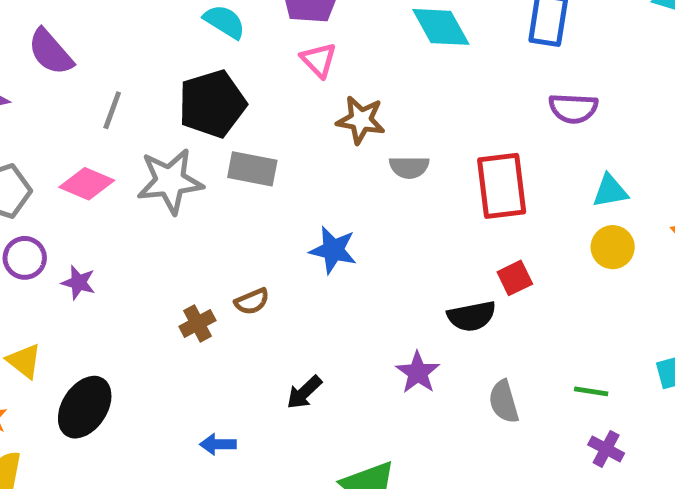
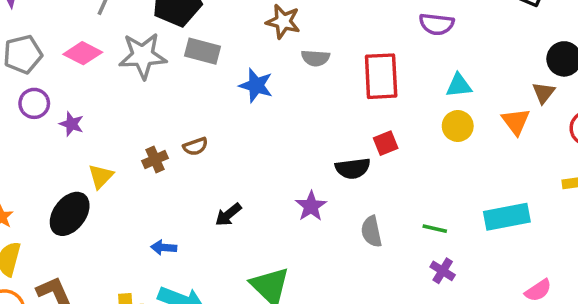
blue star: (333, 250) -> (256, 85), moved
yellow triangle: (24, 361) -> (101, 176), moved, turned 32

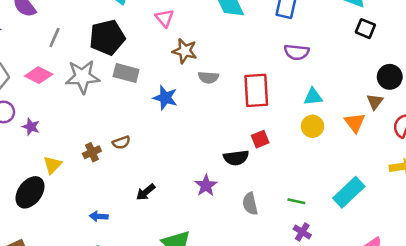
cyan rectangle: (507, 217) -> (349, 192), turned -32

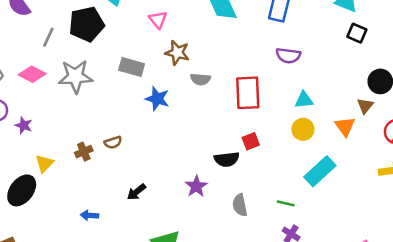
black pentagon: (107, 37) -> (87, 24), moved
gray rectangle: (126, 73) -> (132, 67), moved
cyan rectangle: (349, 192) -> (320, 171), moved

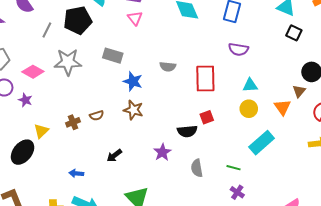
brown star: (177, 53) -> (133, 110), moved
pink diamond: (32, 74) -> (33, 72), moved

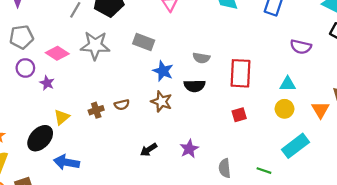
purple semicircle: (238, 49) -> (301, 47), moved
black semicircle: (187, 131) -> (195, 86), moved
black arrow: (114, 156) -> (149, 150), moved
blue arrow: (76, 173) -> (67, 162), moved, size x1.6

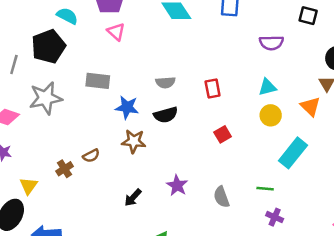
red rectangle: (240, 73) -> (213, 89), size x0.6

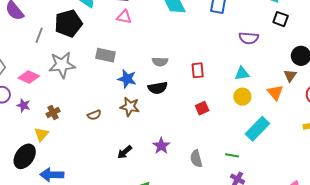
pink triangle: (116, 32) -> (124, 17), turned -35
brown cross: (65, 169) -> (53, 113), moved

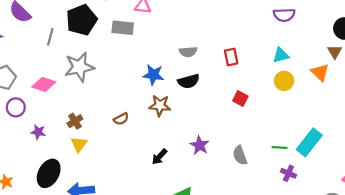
gray rectangle: (105, 55) -> (123, 28), moved
purple star: (23, 105) -> (38, 132), moved
red square: (202, 108) -> (240, 99), turned -32
cyan rectangle: (257, 129) -> (309, 142), moved
yellow triangle: (41, 134) -> (79, 144), moved

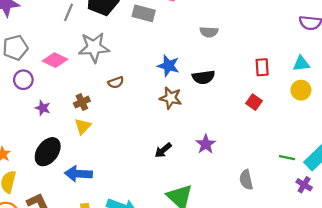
gray semicircle: (188, 52) -> (209, 32), moved
red rectangle: (231, 57) -> (262, 67), moved
brown semicircle: (121, 119) -> (116, 82), moved
gray semicircle: (240, 155) -> (246, 180), moved
purple cross: (288, 173) -> (304, 185), moved

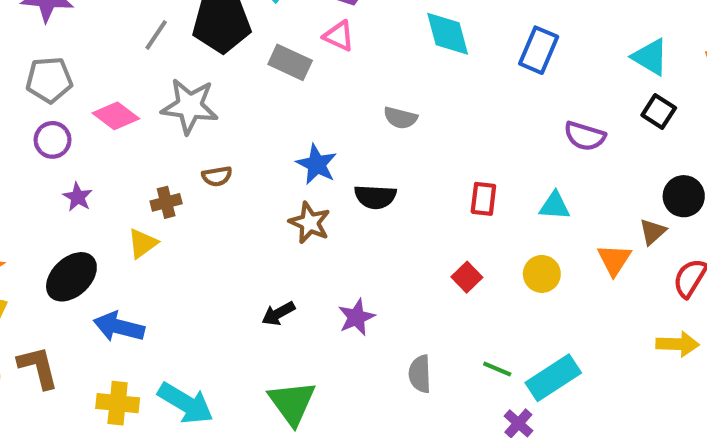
yellow circle: (301, 90) -> (542, 274), moved
brown cross: (82, 102) -> (166, 202), moved
red square: (254, 102) -> (467, 277), moved
gray semicircle: (246, 180) -> (420, 374), moved

